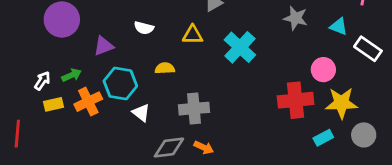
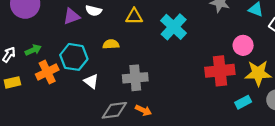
purple triangle: (104, 46) -> (72, 16), moved
yellow rectangle: (53, 104) -> (12, 82), moved

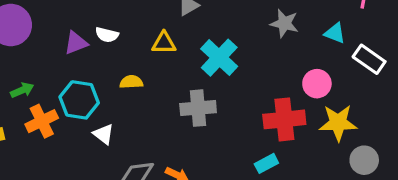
gray cross: (135, 78) -> (198, 108), moved
cyan rectangle: (243, 102) -> (266, 163), moved

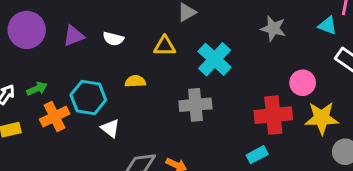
cyan triangle: (335, 33) -> (328, 26), moved
purple triangle: (76, 43) -> (74, 36), moved

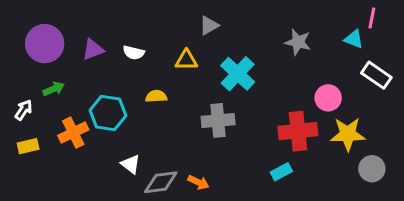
green arrow: (37, 89) -> (54, 89), moved
white triangle: (110, 128) -> (131, 164), moved

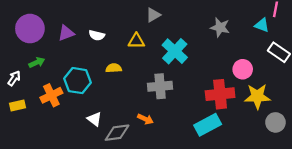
cyan rectangle: (281, 172) -> (208, 125), size x1.6
orange arrow: (198, 182) -> (145, 119), moved

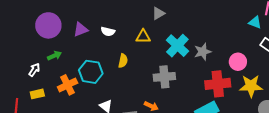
gray star: (220, 27) -> (203, 52), moved, turned -30
yellow semicircle: (114, 68) -> (123, 61), turned 104

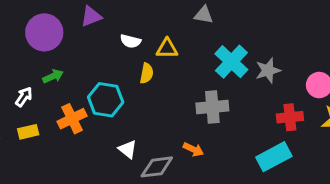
gray triangle: (158, 13) -> (204, 15), turned 40
purple triangle: (81, 29) -> (91, 16), moved
yellow triangle: (143, 37) -> (167, 48), moved
yellow semicircle: (123, 61) -> (147, 73), moved
red cross: (218, 84) -> (290, 117), size x0.7

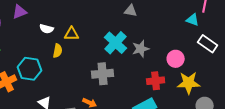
gray triangle: (204, 15) -> (131, 11), moved

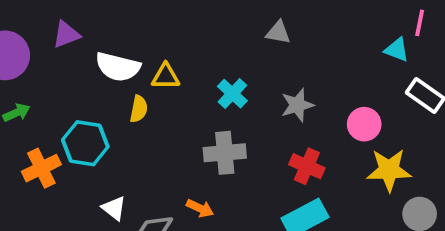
white semicircle: (47, 29) -> (118, 67), size x1.6
cyan cross: (116, 43) -> (232, 94), moved, size x0.7
red cross: (156, 81) -> (307, 166), moved, turned 30

